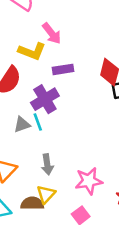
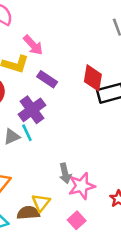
purple rectangle: (63, 69) -> (47, 79), turned 48
gray arrow: (47, 164) -> (65, 173), moved

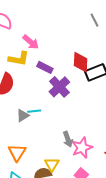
purple cross: (32, 110) -> (59, 87), moved
cyan line: (27, 133) -> (34, 111), turned -64

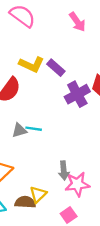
pink arrow: (31, 42) -> (77, 22), moved
purple rectangle: (45, 67) -> (56, 68), moved
purple cross: (59, 87) -> (77, 94), moved

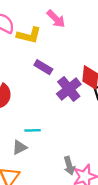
yellow L-shape: (31, 64) -> (29, 35), moved
gray triangle: (19, 130) -> (20, 147), moved

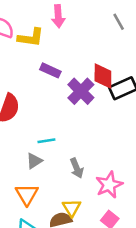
pink arrow: (56, 19) -> (58, 16), turned 48
gray arrow: (69, 166) -> (77, 168), moved

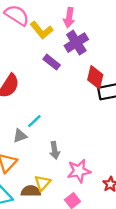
yellow L-shape: (31, 37) -> (41, 30), turned 30
purple cross: (81, 91) -> (76, 43), moved
cyan line: (46, 141) -> (34, 121), turned -48

